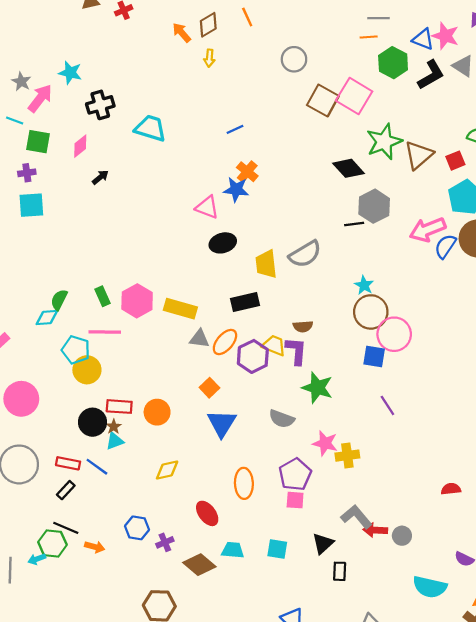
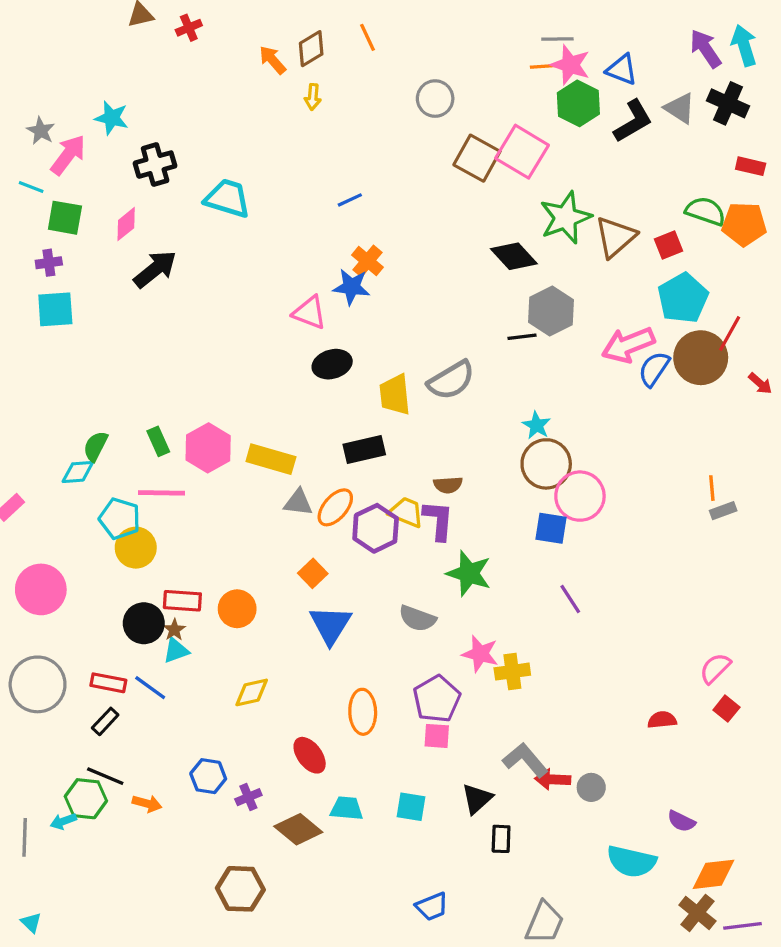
pink star: (445, 36) -> (570, 65), moved
black arrow: (100, 177) -> (155, 269), size x1.8

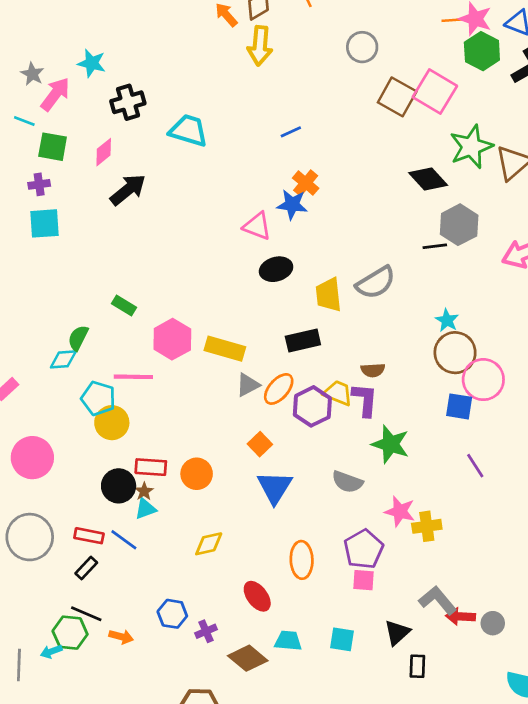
yellow arrow: (313, 97) -> (260, 46), size x1.8
green rectangle: (158, 441) -> (124, 306), moved, turned -35
gray triangle: (298, 503) -> (248, 385), turned -35

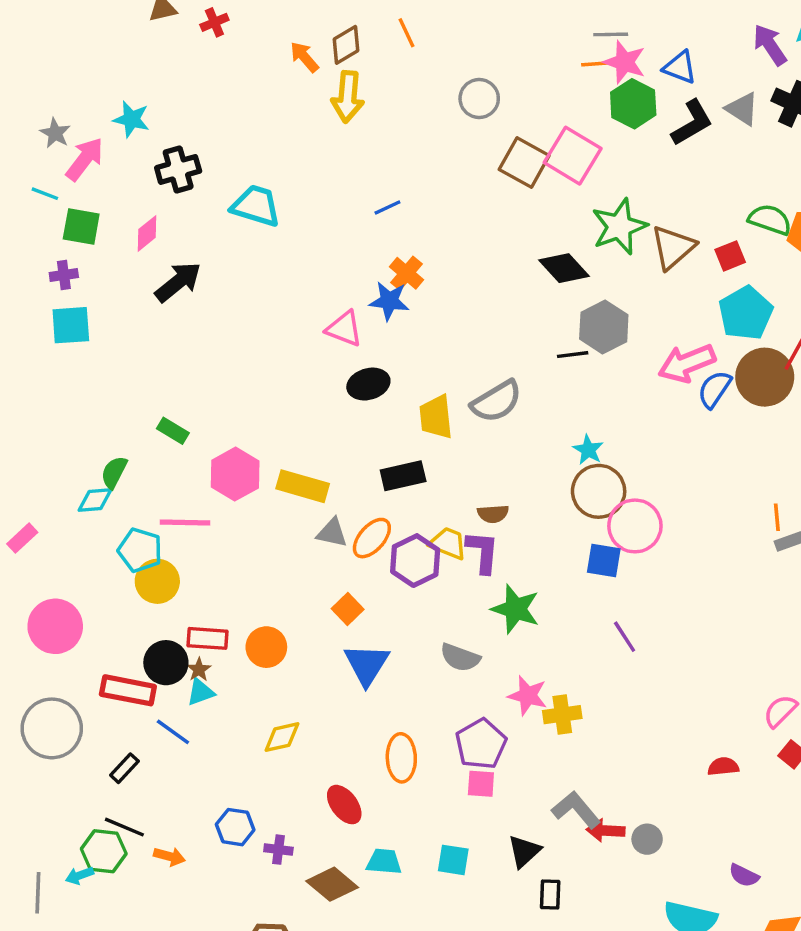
gray triangle: (248, 385) -> (332, 533), turned 40
red rectangle: (89, 536) -> (128, 690), moved, size x1.4
purple cross: (206, 631) -> (278, 850), turned 30

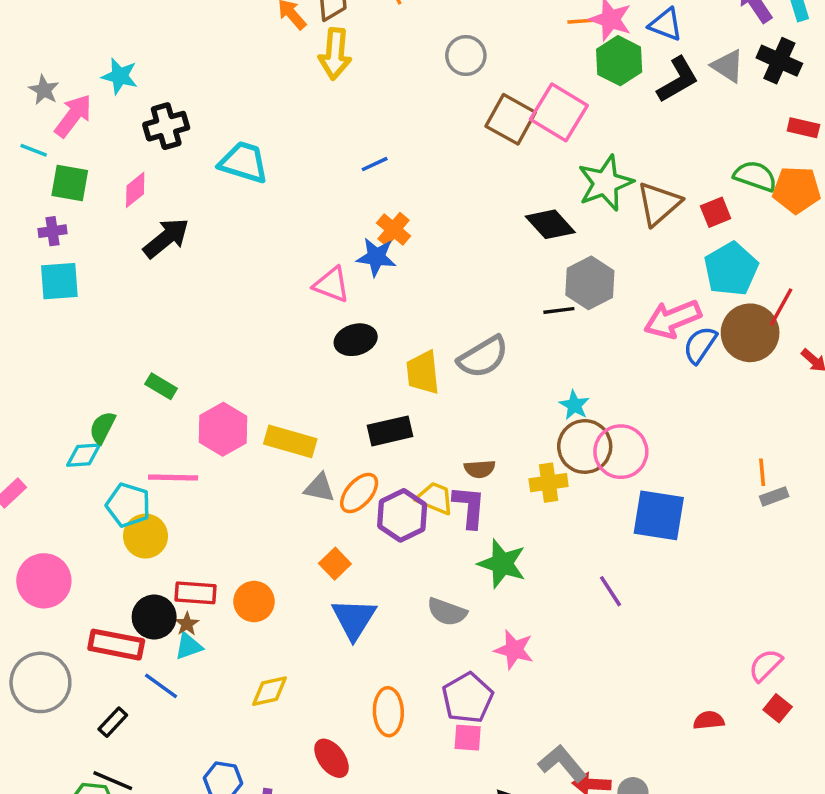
pink circle: (635, 526) -> (621, 452), moved
blue square: (604, 561) -> (659, 515), moved, size x1.5
yellow cross: (562, 715) -> (549, 483), moved

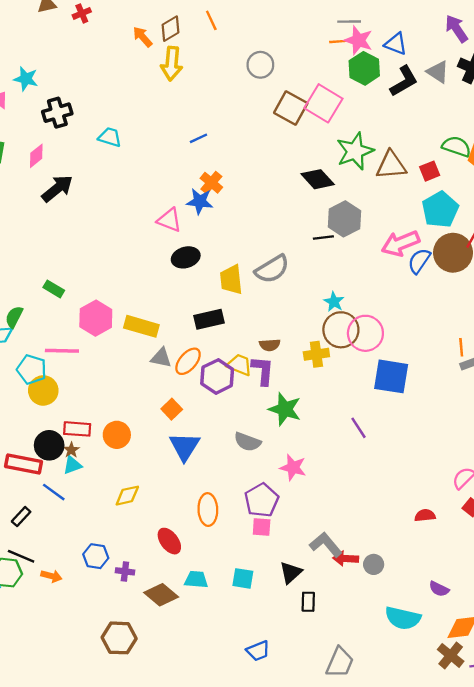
cyan trapezoid: (244, 162) -> (110, 137), size x0.7
brown triangle: (659, 204) -> (391, 165), turned 36

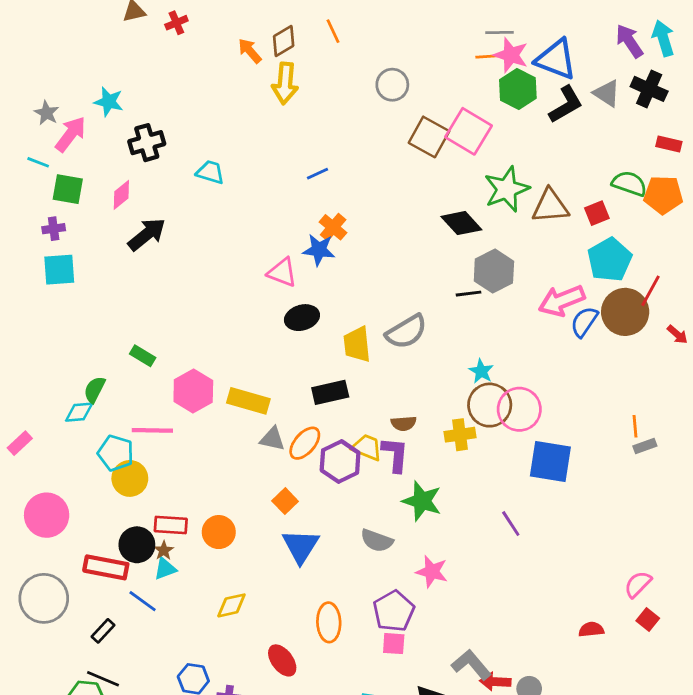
blue triangle: (396, 44) -> (556, 59), size x1.5

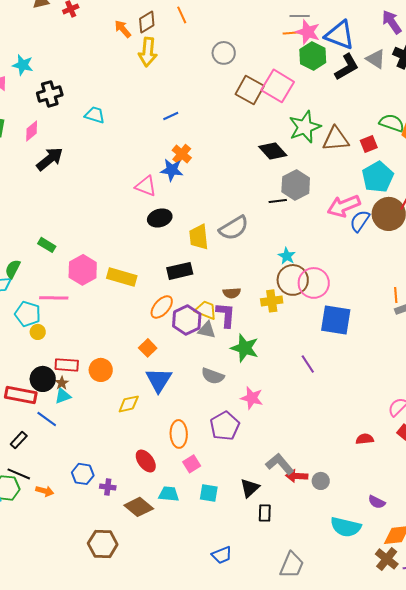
gray triangle: (272, 439) -> (207, 330), moved
yellow circle: (130, 478) -> (38, 332), size x0.6
yellow diamond: (231, 605) -> (129, 404), moved
pink square: (394, 644) -> (192, 464), moved, turned -36

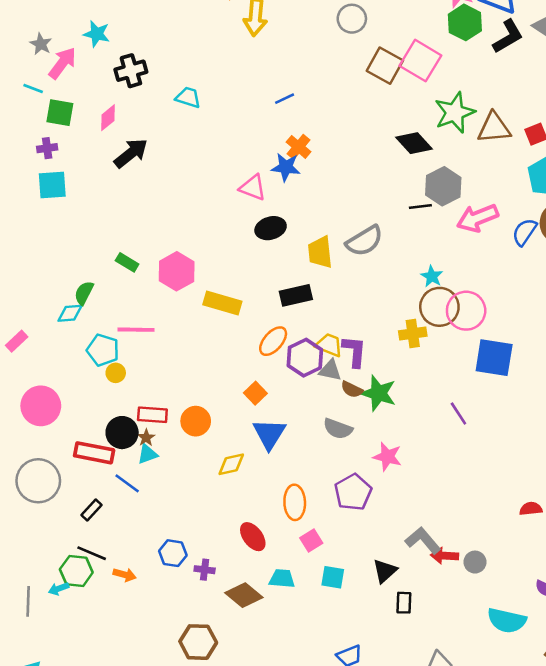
pink arrow: (344, 206) -> (478, 218), moved
pink hexagon: (83, 270) -> (177, 271), moved
brown semicircle: (232, 293) -> (352, 389), moved, turned 30

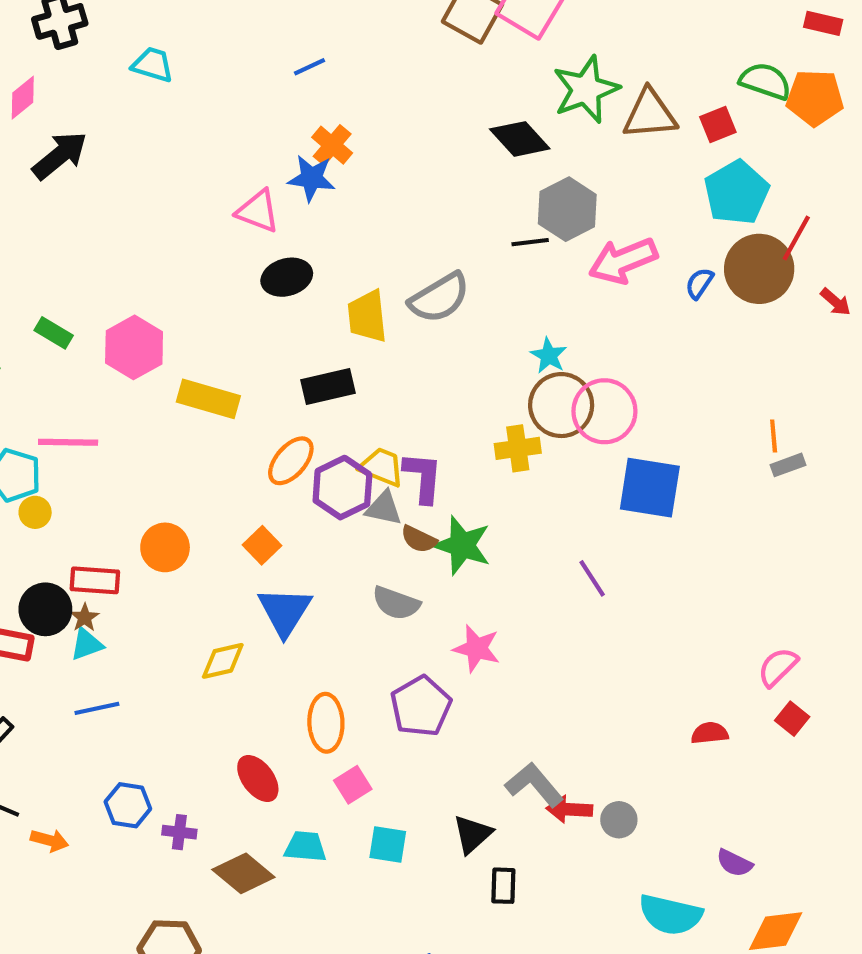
blue semicircle: (524, 232) -> (699, 283), size x0.7
orange circle: (196, 421) -> (165, 547), moved
blue line: (127, 483) -> (97, 708), moved, turned -48

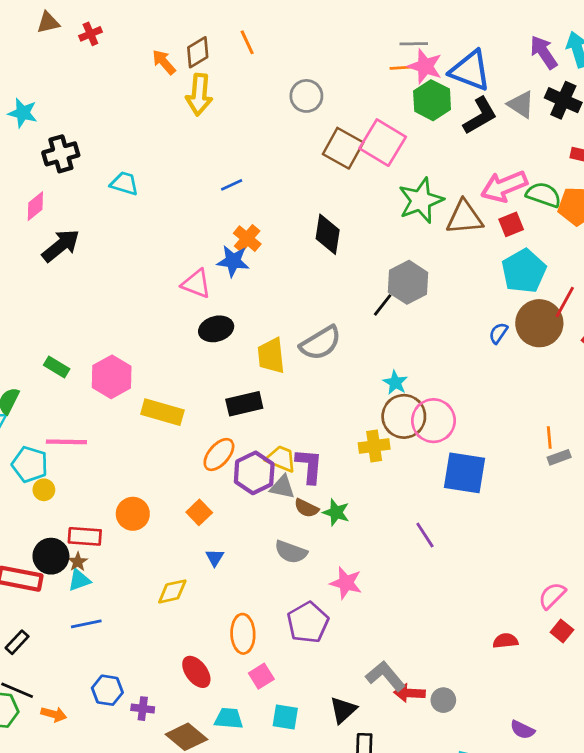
black diamond: (520, 139) -> (328, 234), moved, turned 51
black line: (530, 242) -> (383, 305), turned -45
pink arrow: (623, 261) -> (504, 186), moved
green star: (462, 545) -> (336, 512), size x0.7
blue triangle: (285, 611) -> (215, 558), size x0.5

